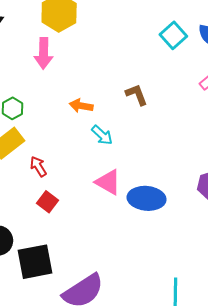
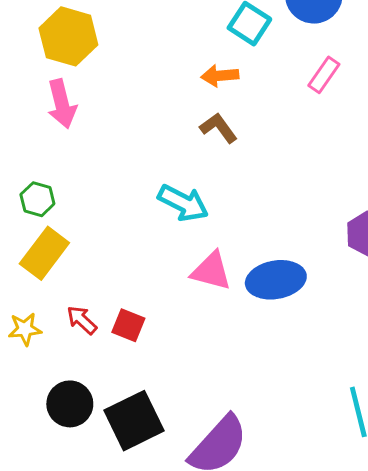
orange arrow: (81, 106) -> (220, 76), moved
cyan arrow: (102, 135) -> (183, 203), size x1.4
red arrow: (38, 166) -> (82, 320), moved

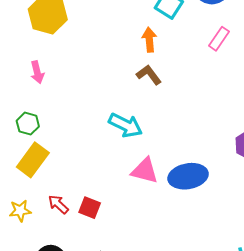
orange arrow: (220, 76) -> (149, 40), turned 90
pink arrow: (62, 104) -> (37, 72), moved, size x0.7

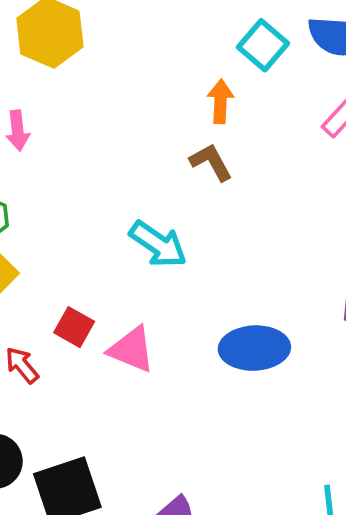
pink triangle: (145, 171) -> (132, 349), moved
red square: (90, 208) -> (74, 327), moved

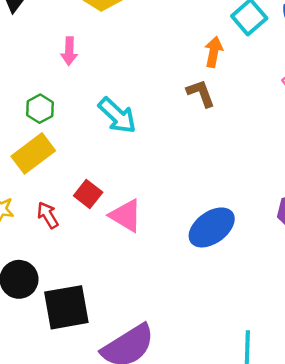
cyan arrow: (158, 244) -> (117, 116), moved
blue ellipse: (254, 348) -> (212, 227), turned -42

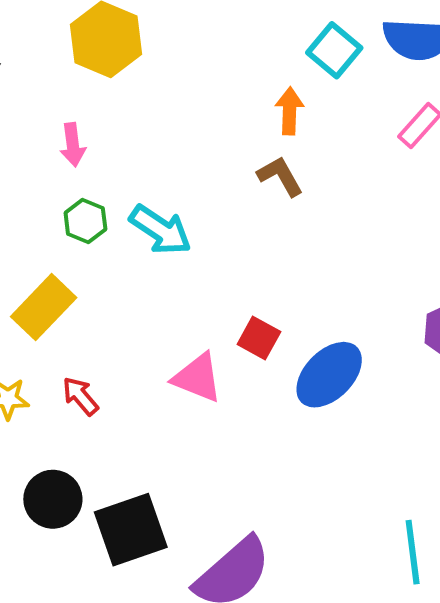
green hexagon: (40, 109) -> (85, 221), moved
red square: (88, 194) -> (259, 338), moved

